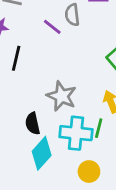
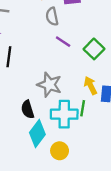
purple line: (52, 27) -> (63, 42), moved
yellow circle: (89, 172) -> (60, 151), moved

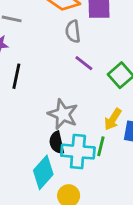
yellow arrow: (90, 85) -> (113, 119), turned -126
black semicircle: (28, 109) -> (57, 143), moved

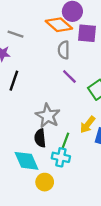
green line: (101, 146) -> (66, 140), moved
cyan cross: (78, 152) -> (61, 157), moved, size x0.7
cyan diamond: (43, 172) -> (26, 161), turned -72

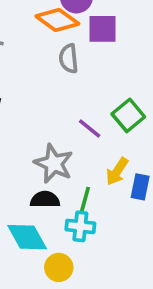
purple line: (69, 77) -> (90, 128), moved
black semicircle: (40, 138) -> (45, 200), turned 102

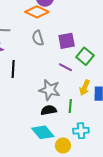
purple square: (103, 29) -> (67, 41), moved
gray semicircle: (69, 59) -> (38, 38), moved
cyan cross: (80, 226) -> (81, 131), moved

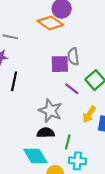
gray semicircle: (38, 38) -> (73, 56), moved
purple square: (67, 41) -> (60, 64), moved
green line: (70, 106) -> (68, 142), moved

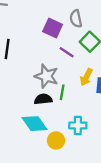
gray semicircle: (73, 56) -> (76, 19), moved
purple square: (60, 64) -> (53, 28), turned 30
green line: (68, 142) -> (62, 92), moved

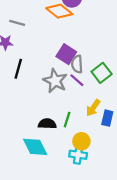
gray semicircle: (76, 19) -> (77, 64), moved
gray star: (46, 76) -> (55, 81), moved
yellow circle: (56, 140) -> (81, 141), moved

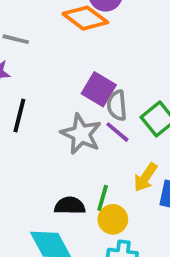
yellow circle: (81, 141) -> (113, 219), moved

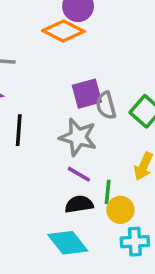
purple square: (99, 89) -> (87, 94), turned -36
purple line: (117, 132) -> (79, 174), moved

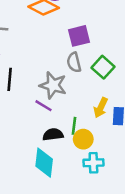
purple square: (87, 94) -> (79, 36), moved
purple line: (79, 174) -> (43, 106), moved
cyan diamond: (68, 243) -> (44, 163), turned 44

